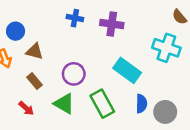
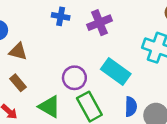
purple cross: (112, 24) -> (100, 23), turned -30
purple circle: (74, 74) -> (74, 78), moved

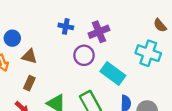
purple circle: (74, 78) -> (84, 55), moved
brown rectangle: (18, 83) -> (29, 83), turned 64

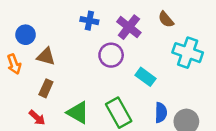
brown semicircle: (160, 25) -> (166, 19), moved
purple cross: (99, 32) -> (129, 27), turned -30
cyan rectangle: (113, 74) -> (146, 77), size x0.7

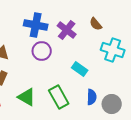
blue cross: (89, 21) -> (36, 25), size x1.6
purple circle: (111, 55) -> (42, 51), moved

